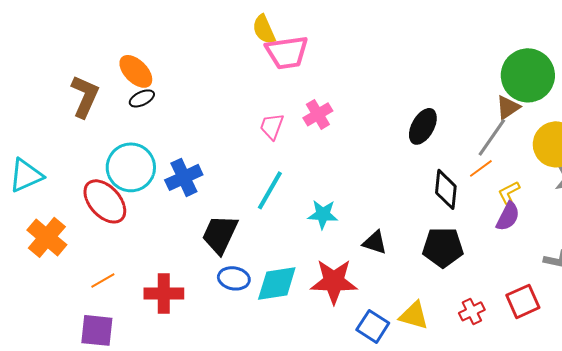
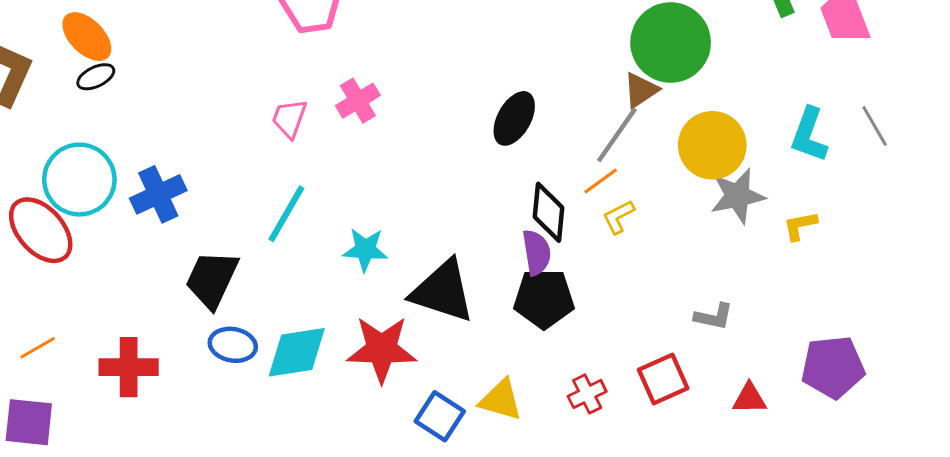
yellow L-shape: (509, 192) -> (618, 217), moved
purple semicircle: (508, 216) -> (537, 252), moved, turned -36
black triangle: (375, 242) -> (443, 291), size x1.8

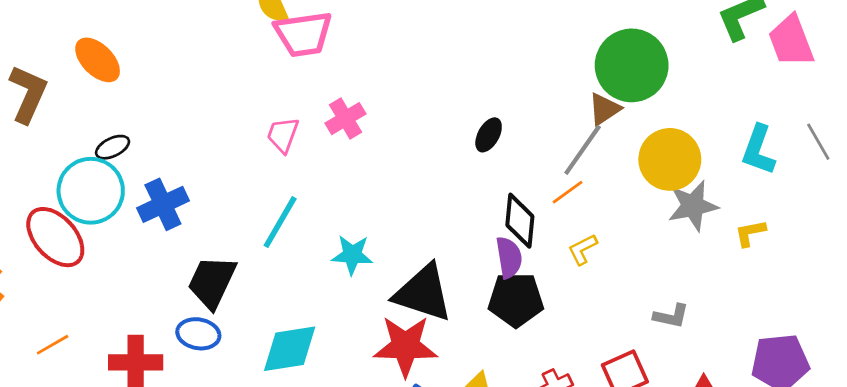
black ellipse: (96, 77) -> (113, 147), moved
black ellipse: (514, 118) -> (489, 135), size x0.7
yellow L-shape: (618, 217) -> (583, 249), moved
blue ellipse: (233, 345) -> (198, 334), moved
red star: (382, 349) -> (405, 346), moved

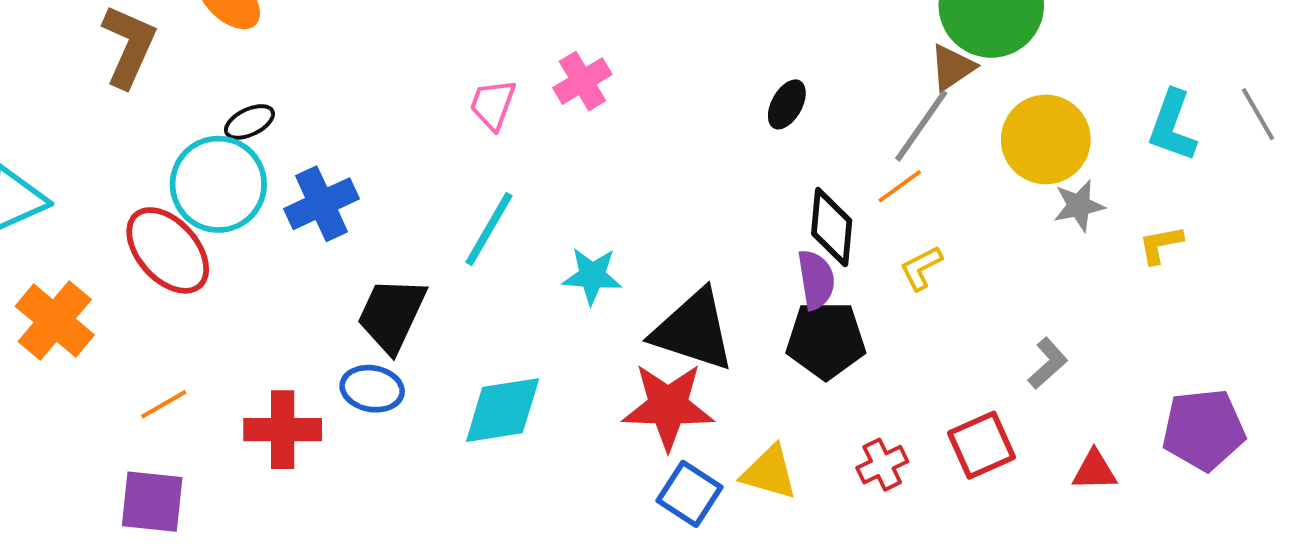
gray star: (693, 206) -> (1079, 206), size x0.7
gray L-shape: (671, 316) -> (1048, 363), turned -54

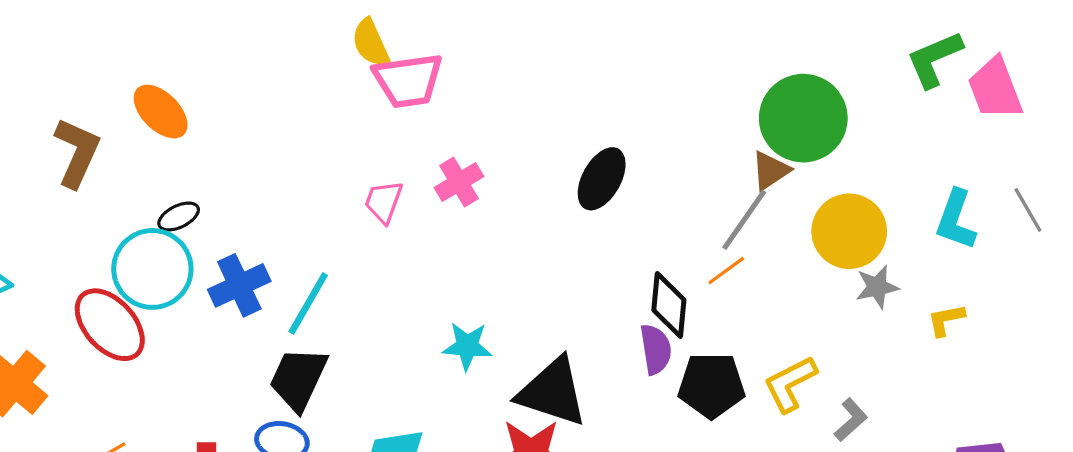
black ellipse: (787, 104) -> (602, 179), moved, size x1.5
cyan line: (489, 229) -> (308, 303), moved
yellow L-shape: (921, 268) -> (790, 384), moved, size x1.5
black pentagon: (826, 340) -> (711, 385), moved

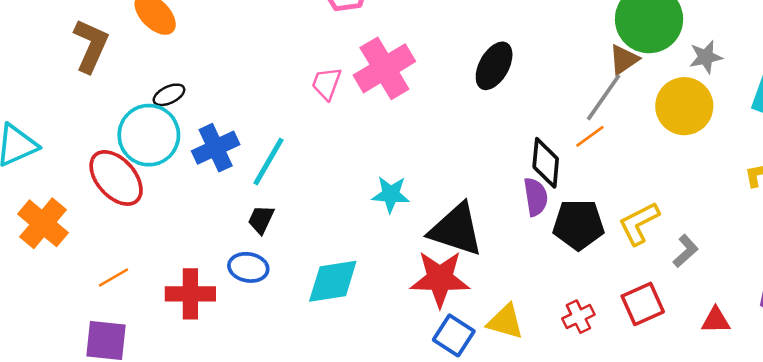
pink cross: (459, 182) -> (384, 68), size x1.6
gray star: (877, 287) -> (706, 57), moved
black trapezoid: (298, 379) -> (261, 220), size x0.6

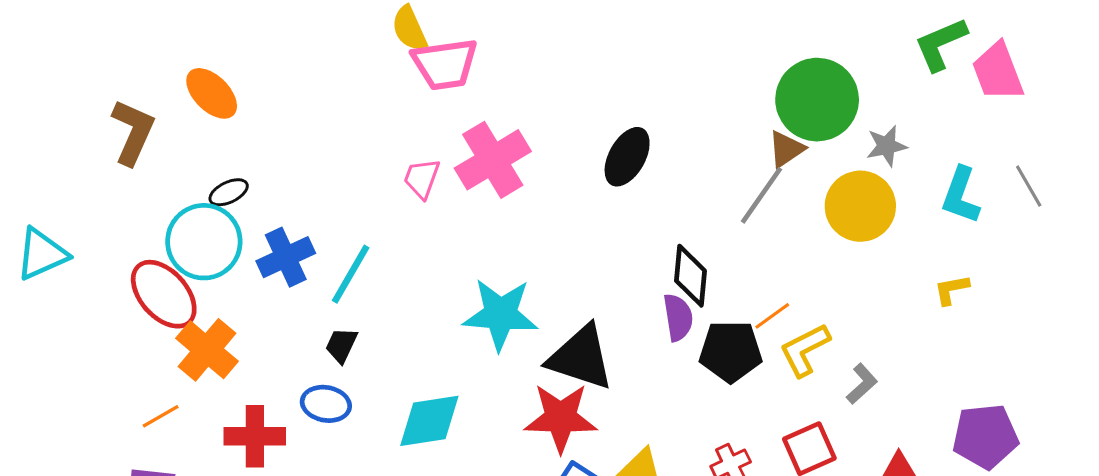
orange line: (590, 136) -> (772, 316), moved
cyan star: (391, 194) -> (500, 314), size x1.6
orange cross: (43, 223) -> (207, 350), moved

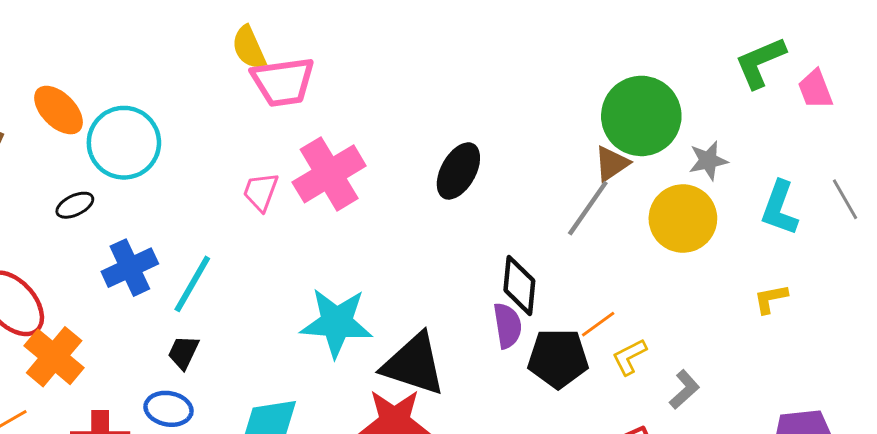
pink trapezoid: (998, 72) -> (815, 89), size x0.7
cyan circle: (204, 242) -> (124, 143), moved
yellow L-shape: (805, 350) -> (629, 357), size x0.7

